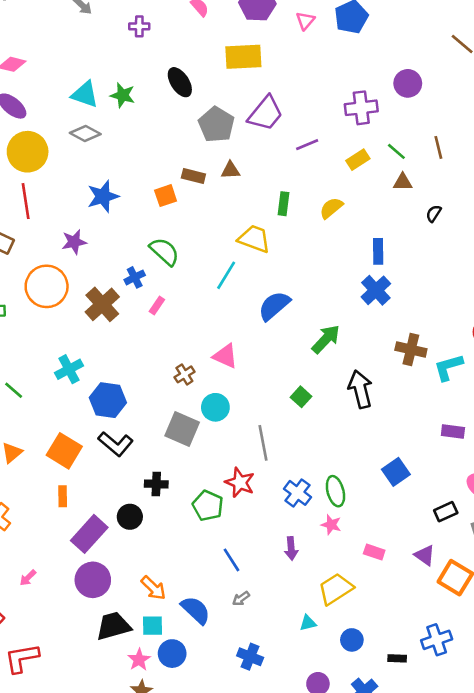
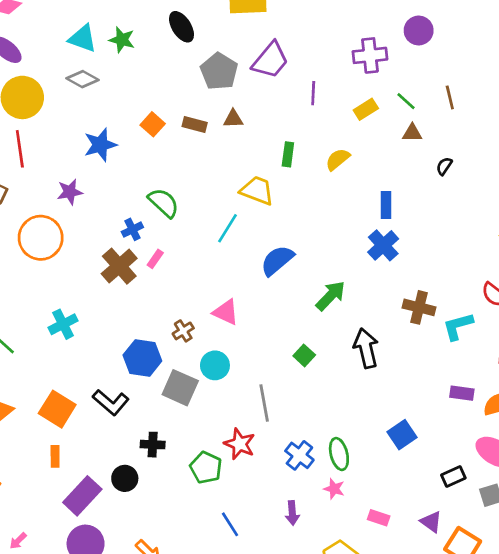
purple line: (307, 145) -> (313, 93), turned -65
orange square: (166, 196) -> (153, 124), moved, turned -30
brown cross: (102, 304) -> (119, 266), moved
blue hexagon: (108, 400) -> (142, 358), moved

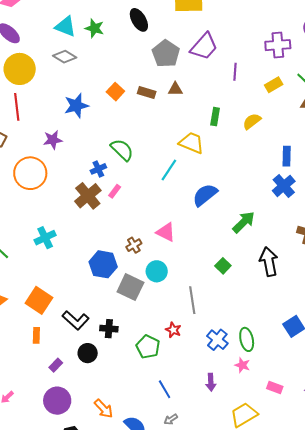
black L-shape: (111, 402) -> (76, 320), moved
red star: (240, 444) -> (173, 330), size x0.7
purple rectangle: (82, 496) -> (56, 365), size x0.5

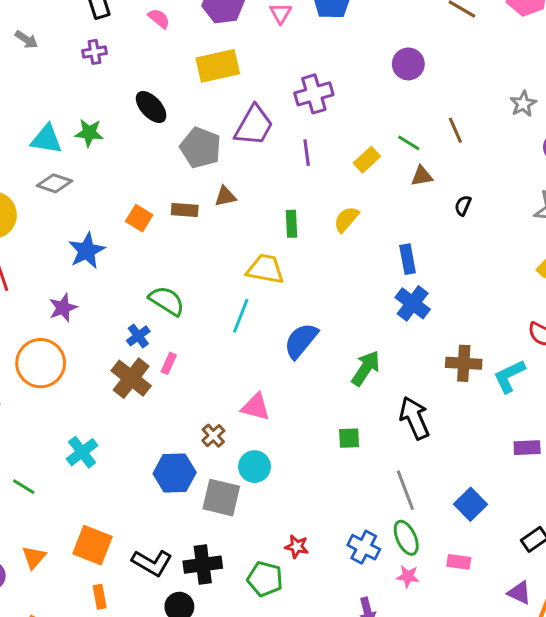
purple cross: (278, 45) -> (314, 94), moved
green square: (223, 266) -> (349, 438), turned -35
gray line: (192, 300) -> (405, 490), moved
black cross: (109, 329) -> (203, 565), size x1.4
pink rectangle: (275, 387) -> (459, 562), moved

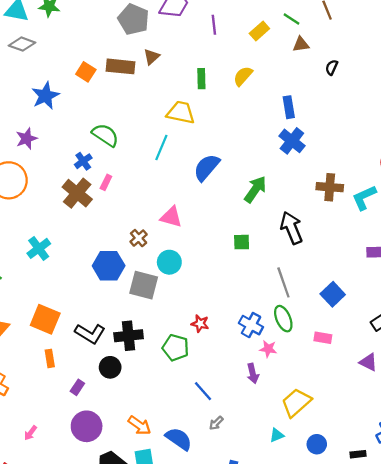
brown triangle: (225, 196) -> (151, 57), turned -30
brown rectangle: (185, 210) -> (120, 66), size x1.4
pink star: (408, 576) -> (268, 349), moved

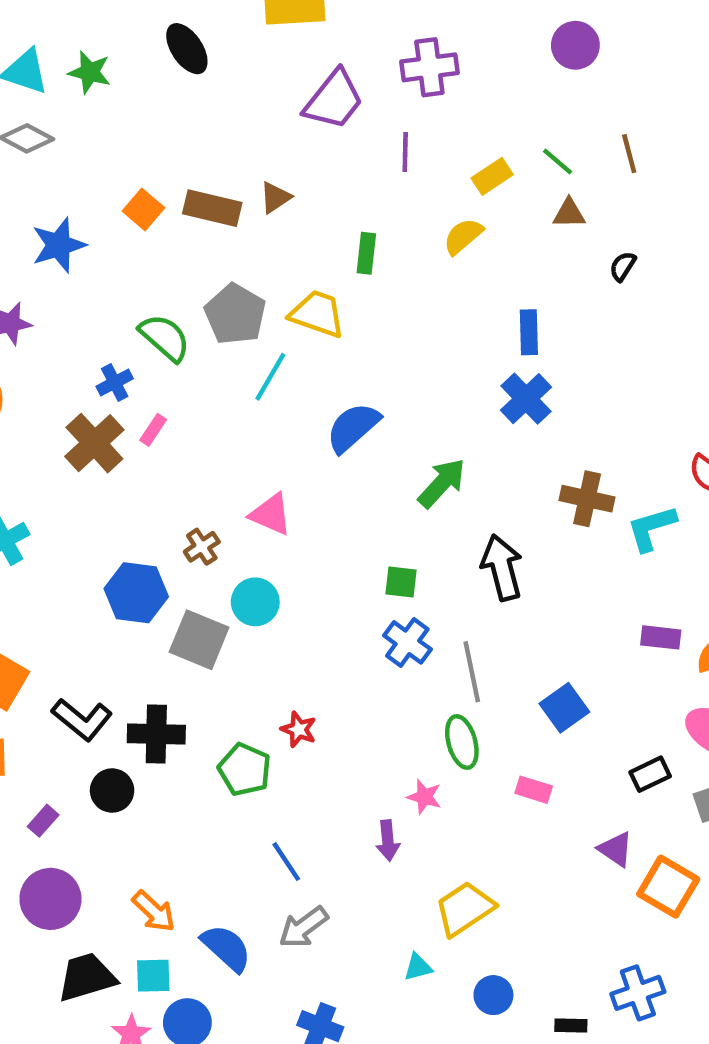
gray pentagon: (133, 19) -> (235, 314), moved
yellow semicircle: (243, 76) -> (463, 236), moved
blue cross: (251, 325) -> (407, 642), moved
gray arrow: (216, 423) -> (303, 927), size x1.6

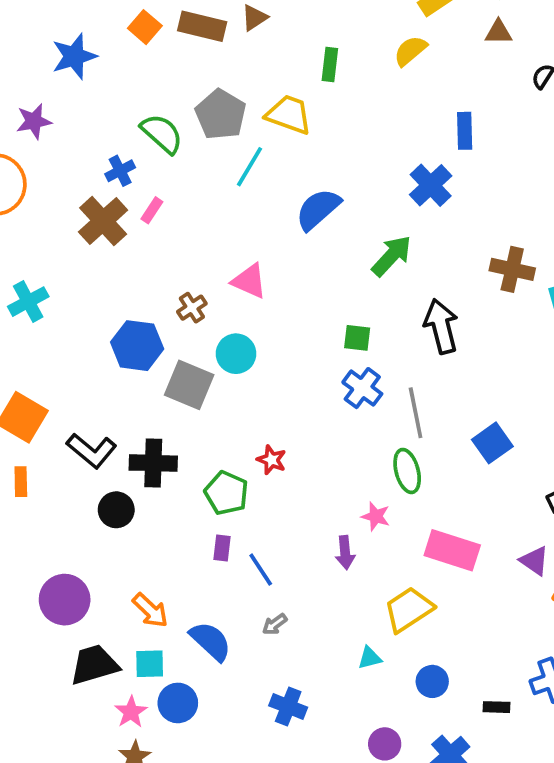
blue cross: (526, 399) -> (431, 185), moved
pink rectangle: (534, 790) -> (452, 550), moved, size x1.8
purple rectangle: (43, 821) -> (222, 548), moved, turned -35
gray arrow: (303, 927) -> (275, 624), size x0.6

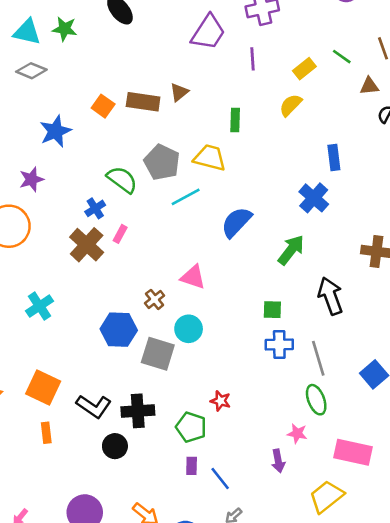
brown triangle: (499, 32) -> (369, 86), moved
cyan line: (250, 167) -> (186, 197), turned 36
blue cross: (362, 388) -> (279, 345), turned -32

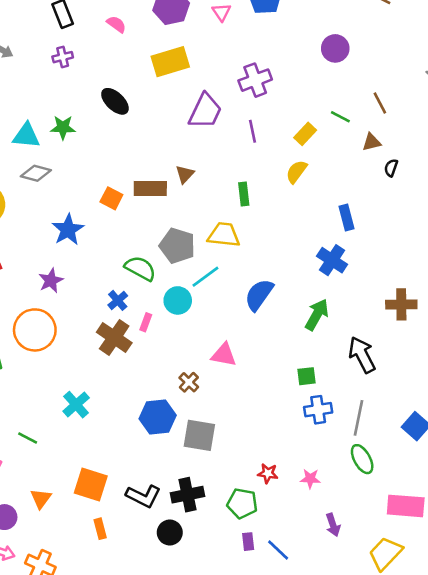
cyan circle: (189, 329) -> (178, 300), moved
gray line: (318, 358) -> (358, 418), turned 36
pink star: (297, 434) -> (310, 479), moved

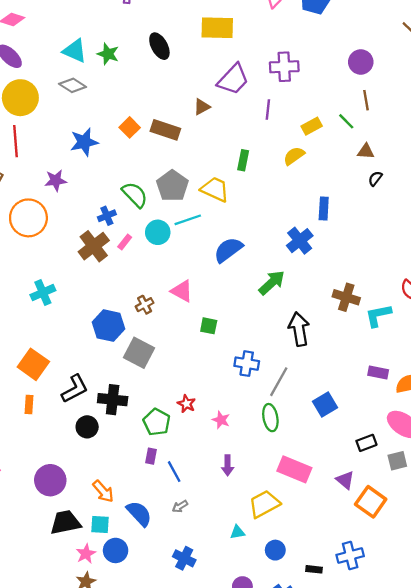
brown line: (380, 103) -> (366, 100), moved
brown triangle: (185, 174) -> (202, 107), moved
green square: (307, 376) -> (209, 326), moved
black L-shape: (143, 496) -> (75, 389), turned -72

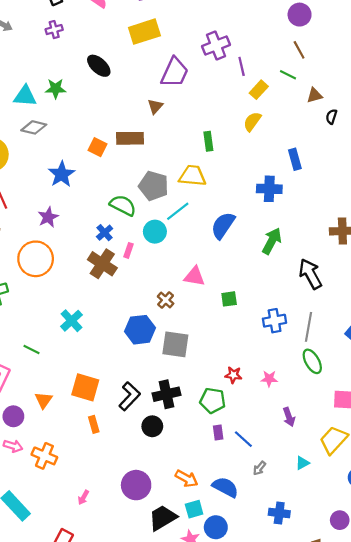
purple circle: (361, 62) -> (300, 15), moved
purple line: (268, 110) -> (242, 66), moved
blue cross: (300, 241) -> (269, 189), moved, turned -30
cyan triangle: (237, 532) -> (302, 463), moved

